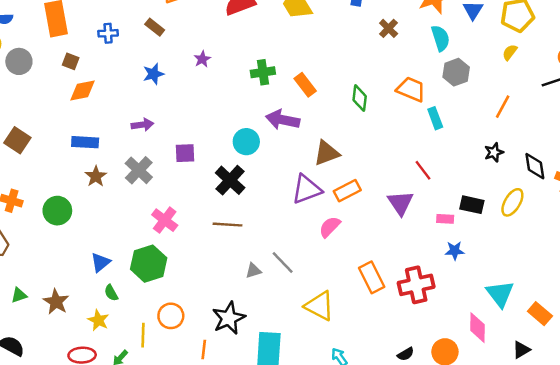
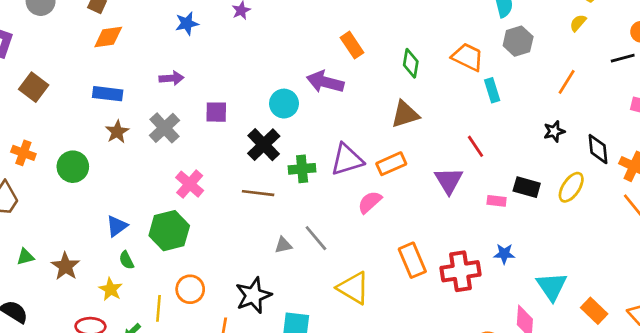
green cross: (263, 72) -> (302, 169), moved
brown triangle: (327, 153) -> (405, 114), moved
blue star: (455, 251) -> (504, 254), moved

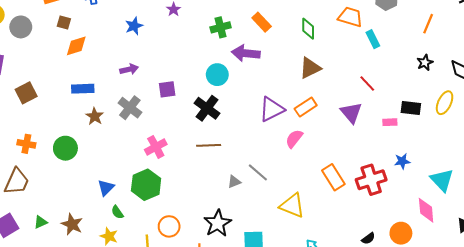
brown square: (34, 87) -> (26, 93), turned 35
green cross: (302, 169) -> (221, 27), moved
pink cross: (190, 184) -> (156, 147), turned 30

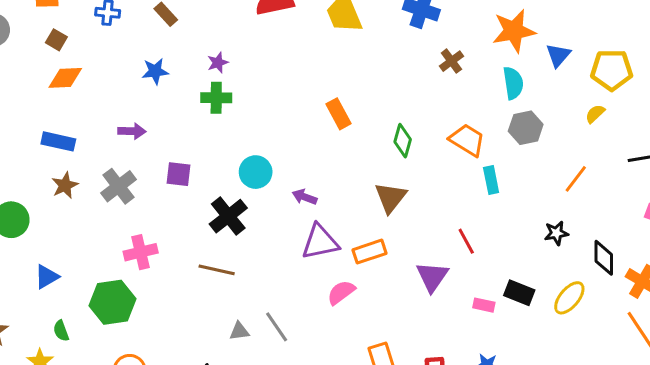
green cross: (221, 27) -> (216, 98), moved
purple arrow: (246, 53) -> (305, 197), moved, size x0.6
brown triangle: (310, 68) -> (391, 197), turned -40
blue triangle: (106, 188) -> (47, 277), moved

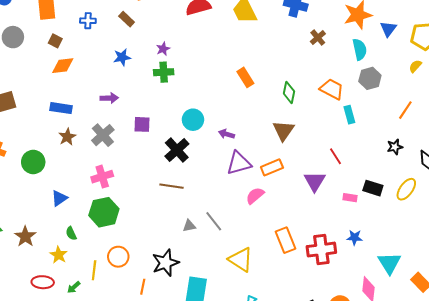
pink cross: (141, 252) -> (102, 177), moved

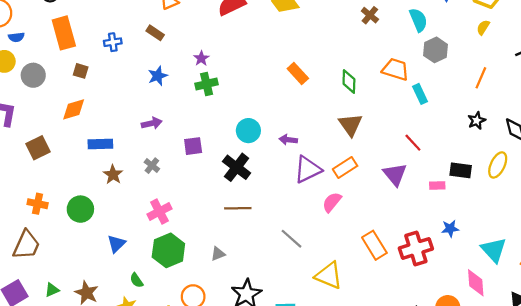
orange diamond: (63, 66) -> (74, 109), moved
gray cross: (103, 135) -> (152, 166), size x0.6
gray triangle: (189, 226) -> (218, 254), moved

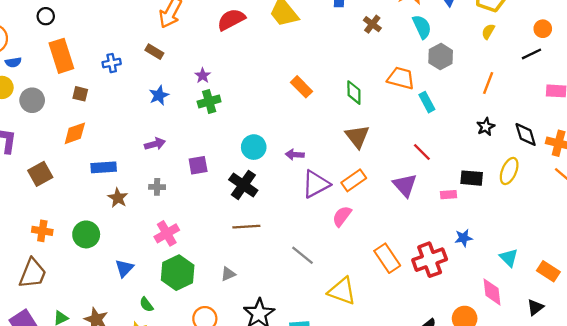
gray cross: (152, 166) -> (157, 187), turned -35
cyan triangle: (494, 250) -> (509, 258), size x0.7

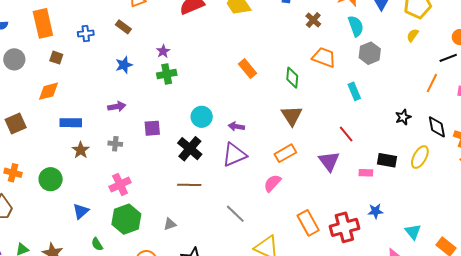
orange trapezoid: (401, 78) -> (324, 57), moved
orange line: (488, 83) -> (432, 83), moved
purple triangle: (316, 184) -> (234, 155), moved

